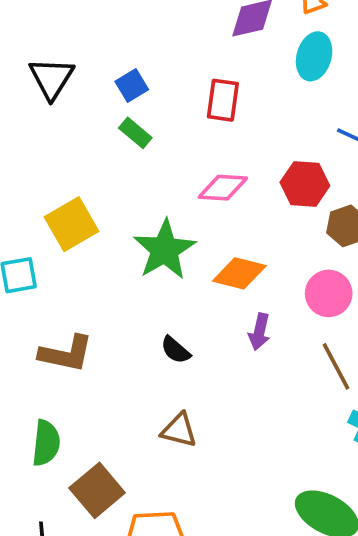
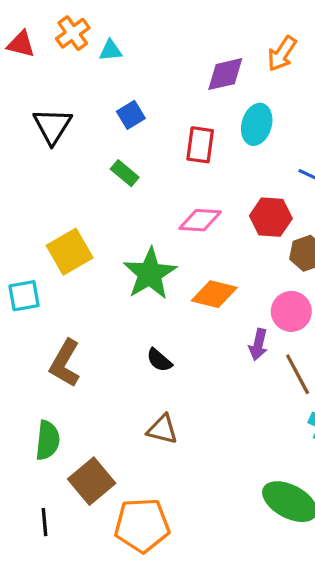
cyan ellipse: (314, 56) -> (257, 124), moved
blue square: (132, 86) -> (131, 115), moved
purple arrow: (259, 332) -> (258, 344), moved
brown L-shape: (66, 354) -> (65, 363), turned 108

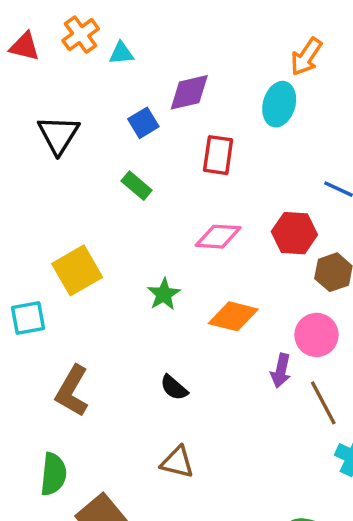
purple diamond: (225, 74) -> (189, 92), moved
cyan ellipse: (257, 124) -> (279, 104), moved
green star: (150, 274) -> (164, 294), size x0.6

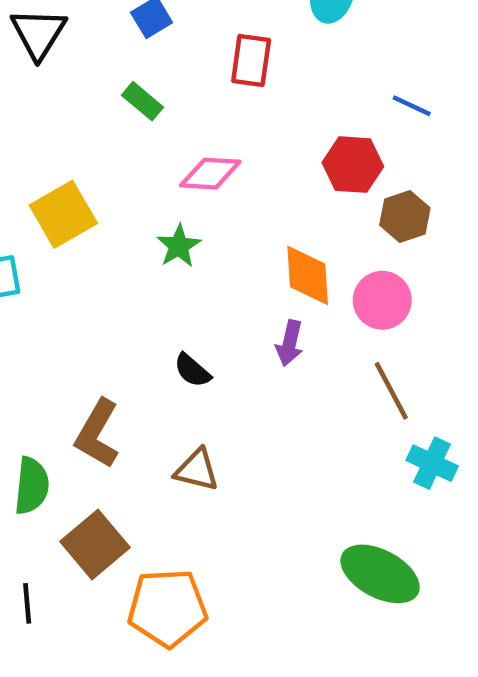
pink diamond: (218, 237) -> (210, 174), moved
orange diamond: (233, 316) -> (308, 275), moved, turned 72
purple arrow: (281, 371) -> (290, 343), moved
brown L-shape: (72, 391) -> (97, 434), moved

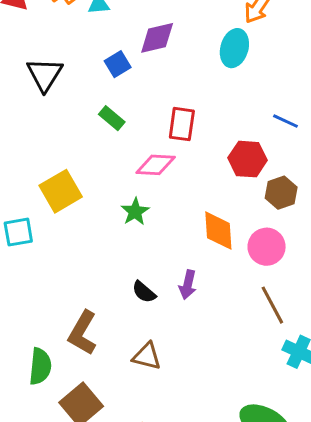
red rectangle: (251, 60) -> (182, 124), moved
purple arrow: (290, 343) -> (188, 285), moved

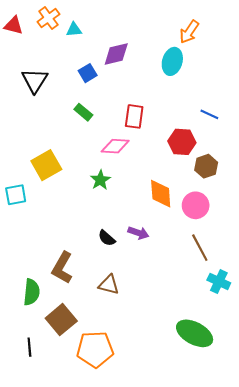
purple arrow: (188, 285) -> (138, 233), turned -84

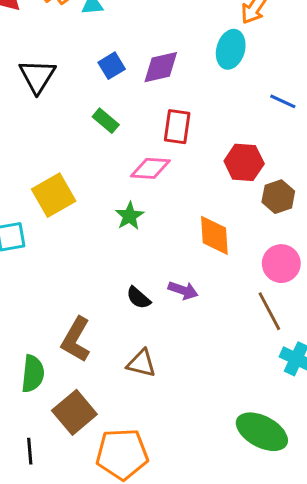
purple diamond: (116, 54) -> (161, 67), moved
blue line: (209, 114) -> (283, 101), moved
pink circle: (196, 205) -> (281, 264), moved

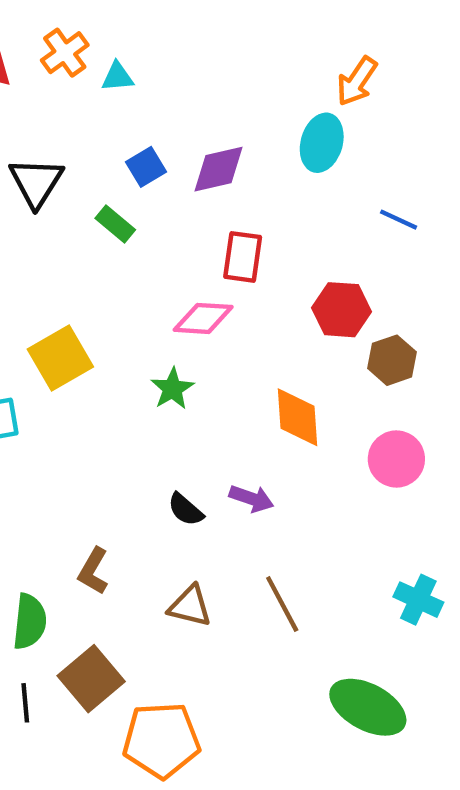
green rectangle: (106, 121) -> (115, 224), moved
brown line: (269, 311) -> (282, 604), moved
brown L-shape: (76, 339) -> (93, 571), size x0.7
black line: (30, 451) -> (25, 703), moved

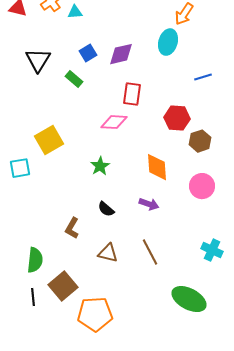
blue line: (399, 220) -> (203, 77), turned -42
green star: (172, 389) -> (100, 166), moved
purple arrow: (251, 499) -> (149, 204), moved
brown L-shape: (93, 571) -> (72, 228), moved

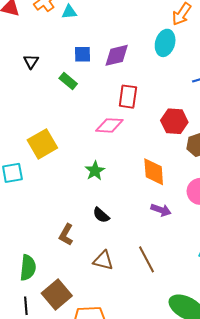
blue square: (88, 53) -> (83, 54), turned 30
black triangle: (38, 60) -> (31, 61), size x0.6
purple arrow: (149, 204) -> (161, 210), moved

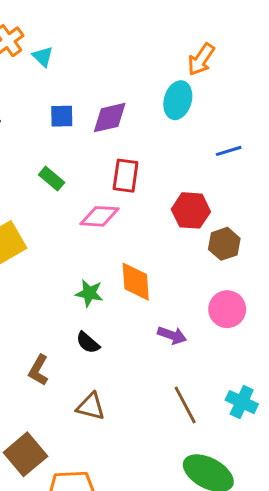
cyan triangle: (69, 12) -> (43, 57), turned 49
green rectangle: (68, 81) -> (52, 179), moved
green star: (95, 171) -> (89, 293), moved, turned -30
orange diamond: (154, 172) -> (136, 282), moved
brown line: (146, 259) -> (185, 405), moved

